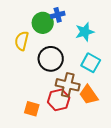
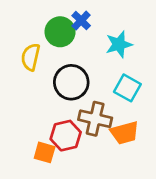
blue cross: (58, 15) -> (81, 21), turned -32
orange trapezoid: (89, 95) -> (125, 133), turned -70
red hexagon: (59, 100) -> (66, 136), moved

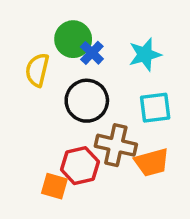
blue cross: (81, 21) -> (92, 53), moved
cyan square: (127, 88) -> (155, 108), turned -36

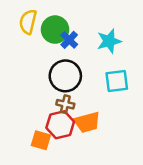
yellow semicircle: (37, 70) -> (28, 22), moved
brown cross: (116, 145) -> (65, 104), moved, size x0.6
orange trapezoid: (152, 162) -> (87, 122), moved

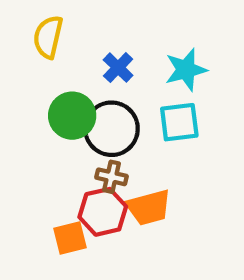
green circle: (55, 30) -> (72, 116), moved
cyan square: (117, 81) -> (179, 122), moved
orange square: (41, 140) -> (70, 238), turned -30

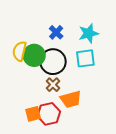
yellow semicircle: (48, 37) -> (20, 51), moved
brown cross: (112, 177) -> (53, 85), turned 32
red hexagon: (103, 212) -> (49, 114), moved

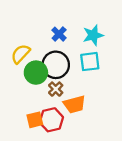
yellow semicircle: (20, 51) -> (21, 54), turned 30
green circle: (34, 55) -> (36, 73), moved

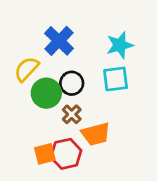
blue cross: (59, 34) -> (59, 41), moved, size x1.5
black circle: (56, 65) -> (72, 83), size x0.7

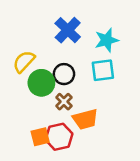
blue cross: (59, 41) -> (68, 30), moved

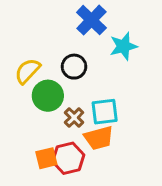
blue cross: (68, 30) -> (91, 20), moved
cyan square: (103, 70) -> (105, 112), moved
black circle: (64, 74) -> (74, 67), moved

